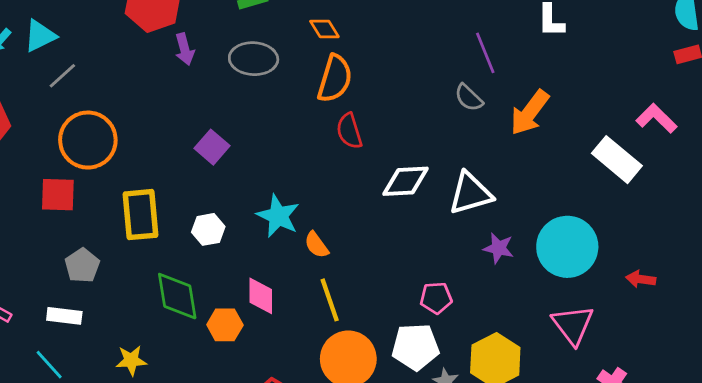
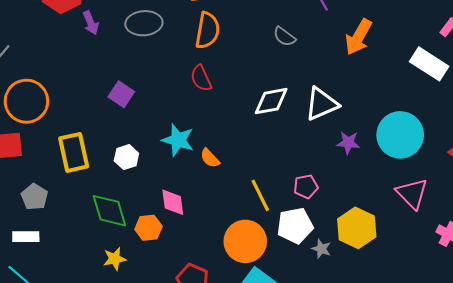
gray semicircle: (469, 98) -> (284, 37), moved
red semicircle: (349, 131) -> (201, 78), moved
yellow line: (330, 300) -> (260, 195), moved
yellow star: (131, 360) -> (115, 259), moved

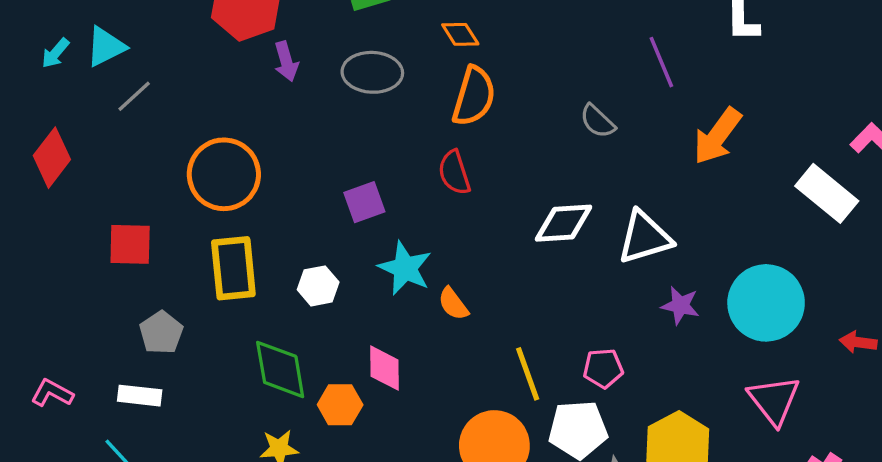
purple square: (121, 94) -> (364, 202), moved, turned 30
orange circle: (26, 101) -> (224, 174), moved

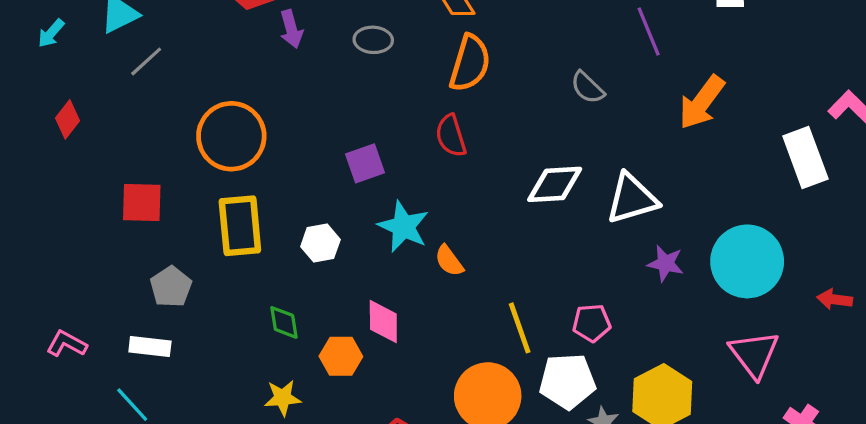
cyan arrow: (55, 53) -> (51, 33), moved
gray ellipse: (372, 72) -> (373, 40), size x0.7
red diamond: (52, 158) -> (68, 119), size x0.7
white rectangle: (827, 193) -> (805, 157), turned 30
green diamond: (280, 369) -> (284, 322), size x0.6

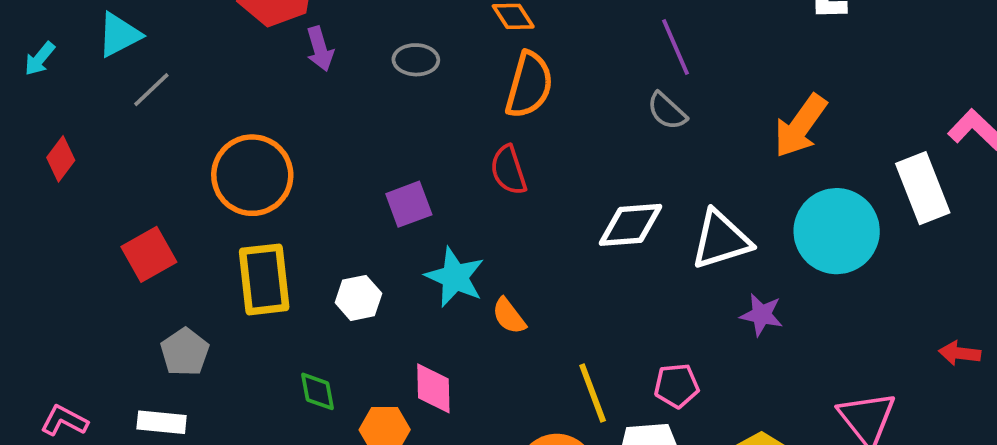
purple line: (649, 32) -> (675, 47), moved
red square: (142, 203) -> (149, 254), turned -30
cyan circle: (747, 261) -> (837, 231), moved

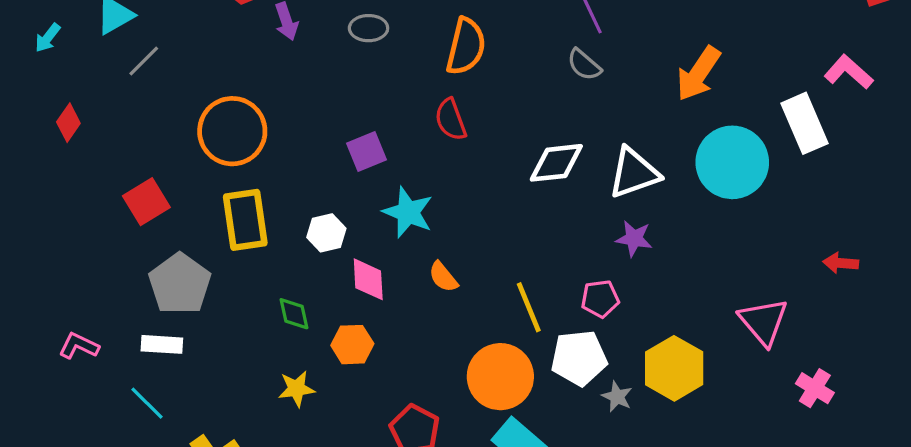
purple star: (762, 315) -> (634, 239), moved
orange semicircle: (509, 316) -> (443, 277), moved
gray pentagon: (185, 352) -> (180, 284), size x1.5
pink diamond: (433, 388) -> (368, 279), moved

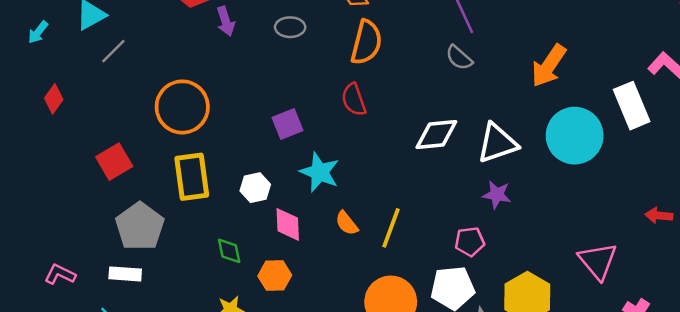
yellow line: (529, 307) -> (391, 228), moved, turned 42

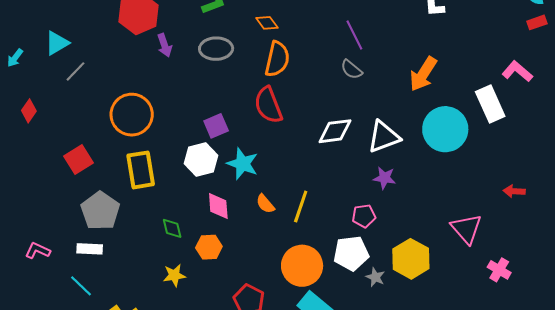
gray ellipse: (290, 27) -> (216, 49), size x1.4
red semicircle: (354, 100) -> (268, 105), size x1.4
white hexagon: (255, 188) -> (201, 159), moved, size x1.4

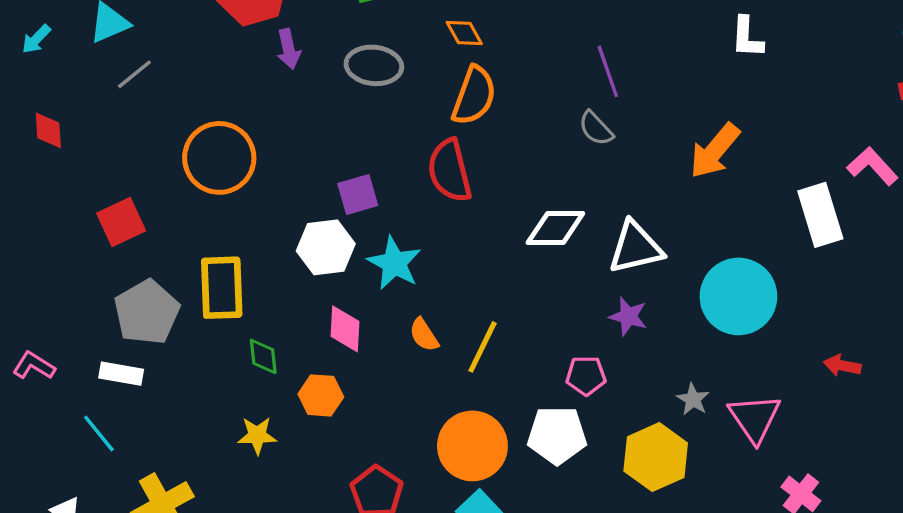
red diamond: (29, 111) -> (48, 130), turned -45
cyan circle: (445, 129) -> (738, 296), moved
yellow rectangle: (141, 170) -> (222, 288), moved
gray star: (375, 277) -> (693, 399), moved

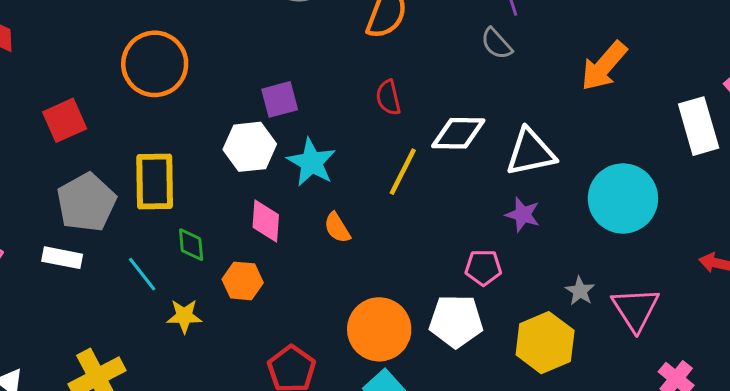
red semicircle: (450, 171) -> (388, 98), moved, size x0.6
yellow line: (482, 347) -> (403, 172), moved
cyan line: (99, 434) -> (142, 274), moved

